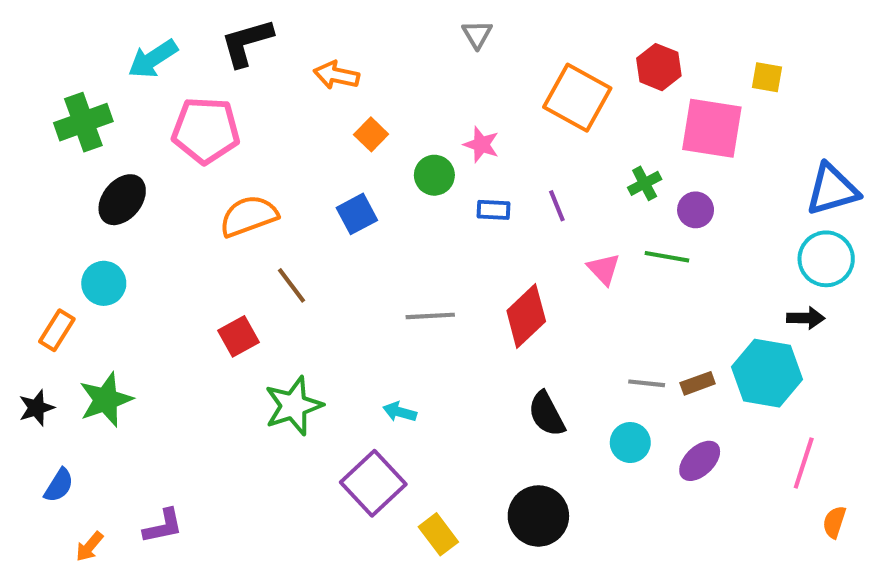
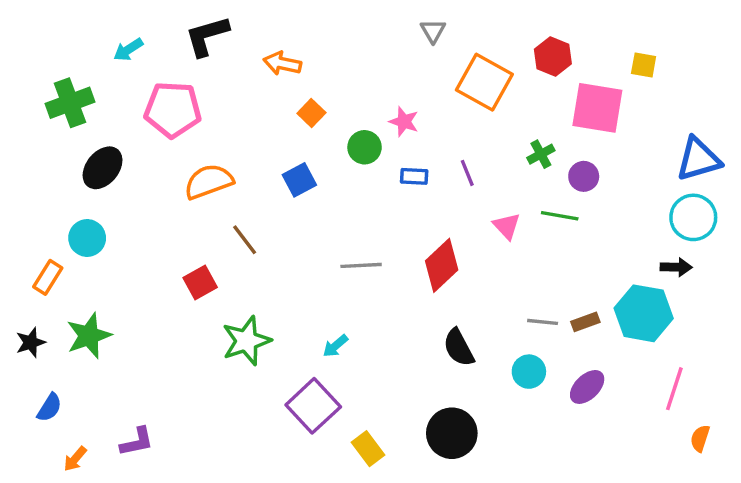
gray triangle: (477, 34) -> (433, 31), moved
cyan arrow: (153, 59) -> (128, 50), size x0.7
cyan arrow: (400, 412) -> (335, 346), turned -56

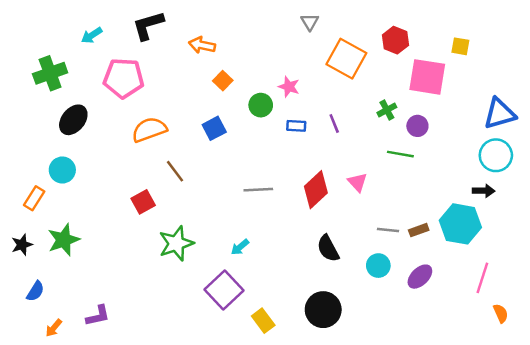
pink triangle: (507, 226) -> (357, 182), moved
orange semicircle: (700, 438) -> (501, 313), turned 138

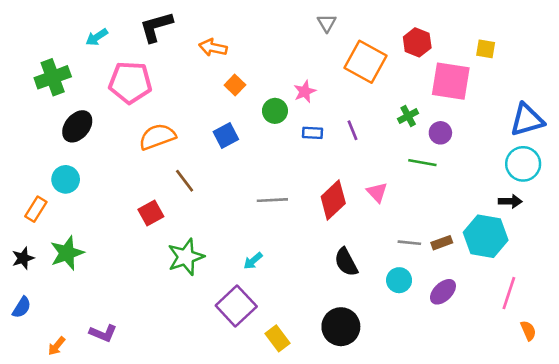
pink star: (289, 87) -> (305, 91), turned 30
blue semicircle: (35, 291) -> (22, 307), moved
purple L-shape: (98, 316) -> (103, 333), turned 35

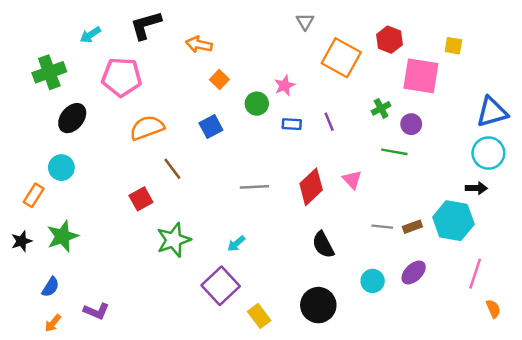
cyan circle: (399, 280) -> (373, 281), moved
blue semicircle: (22, 307) -> (50, 287), moved

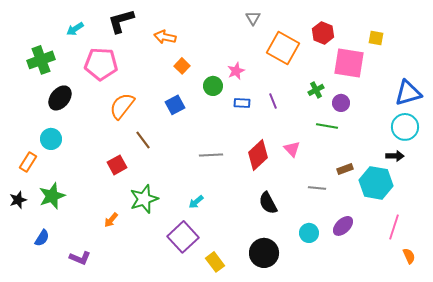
orange semicircle: (147, 128) -> (122, 106), turned -32
brown rectangle: (412, 227) -> (345, 169), moved
orange arrow: (53, 323) -> (111, 220), moved

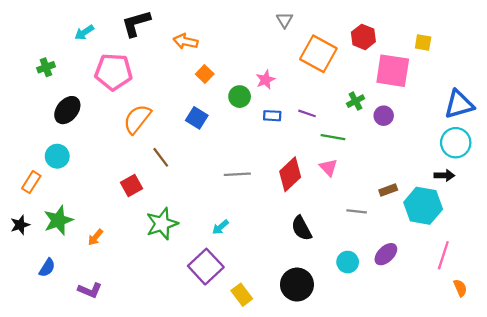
green cross: (41, 60) -> (46, 67), size x0.6
purple line: (273, 101) -> (307, 113), turned -49
blue square: (175, 105) -> (197, 118), turned -30
green line: (327, 126) -> (333, 137), moved
orange arrow: (111, 220) -> (95, 237), moved

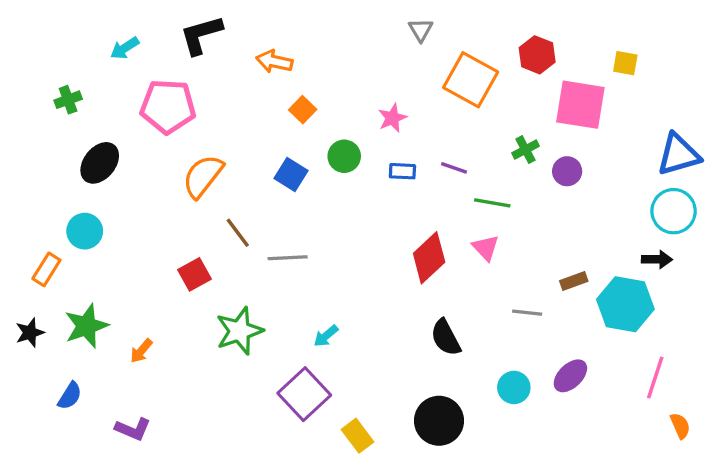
green circle: (240, 97) -> (344, 156), moved
gray line: (237, 174) -> (288, 258), moved

